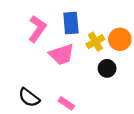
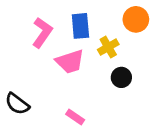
orange circle: (120, 39) -> (136, 19), moved
black semicircle: (29, 97) -> (17, 104), moved

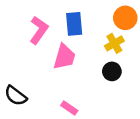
yellow cross: (108, 47) -> (114, 43), moved
pink trapezoid: (70, 62) -> (64, 57), turned -56

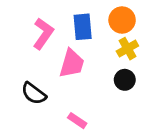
orange circle: (125, 18) -> (122, 20), moved
black semicircle: (16, 96) -> (34, 93), moved

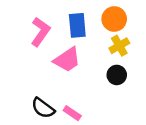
pink trapezoid: (72, 63) -> (67, 60), turned 40
black semicircle: (34, 93) -> (43, 108), moved

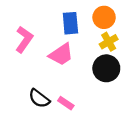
pink L-shape: (40, 32) -> (24, 39), moved
black circle: (117, 75) -> (106, 68), size x1.5

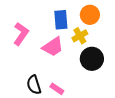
yellow cross: (109, 42) -> (80, 36), moved
black semicircle: (39, 98) -> (34, 85), turned 36

